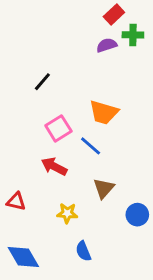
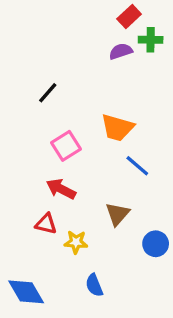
blue line: (91, 146) -> (137, 166), moved
red triangle: (16, 201) -> (46, 224), moved

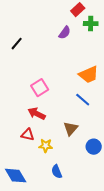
purple semicircle: (121, 51) -> (65, 33), moved, turned 144
black line: (48, 93) -> (17, 44), moved
orange trapezoid: (117, 128) -> (89, 75), moved, turned -40

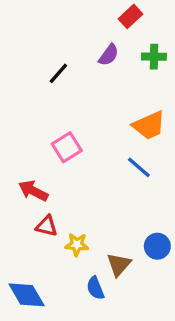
green cross: (91, 24) -> (154, 57), moved
black line: (17, 44) -> (58, 73), moved
red arrow: (37, 114) -> (33, 191), moved
brown triangle: (71, 129) -> (119, 265), moved

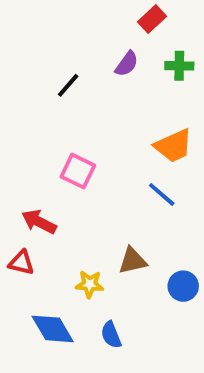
pink square: (67, 147) -> (78, 171), turned -32
red triangle: (47, 226) -> (21, 263), moved
brown triangle: (119, 265) -> (132, 261), moved, turned 36
blue diamond: (27, 295) -> (53, 329), moved

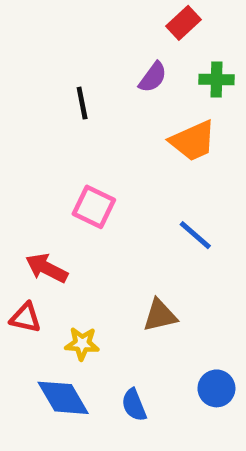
black line: (68, 85) -> (82, 103), turned -52
orange trapezoid: (173, 146) -> (193, 141), moved
yellow star: (90, 284) -> (82, 344), moved
blue circle: (183, 286) -> (216, 388), moved

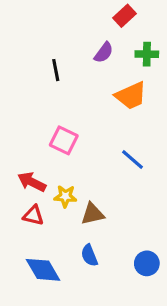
brown triangle: (160, 315) -> (93, 214), moved
red triangle: (25, 318) -> (33, 215), moved
yellow star: (82, 344) -> (65, 196), moved
blue semicircle: (134, 405) -> (89, 255), moved

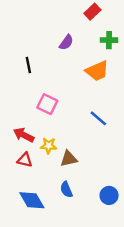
purple semicircle: (104, 52) -> (66, 42), moved
black line: (56, 70) -> (28, 65), moved

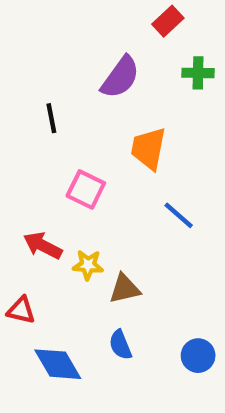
purple semicircle: (66, 42) -> (120, 77), size x1.5
orange trapezoid: (97, 71) -> (148, 148), moved, turned 125
red triangle: (25, 160) -> (21, 310), moved

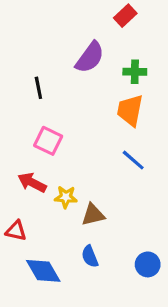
green cross: (198, 73) -> (135, 72), moved
orange trapezoid: (148, 148) -> (130, 110), moved
pink square: (86, 189) -> (48, 141), moved

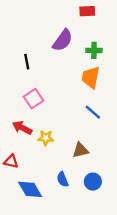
red rectangle: (125, 16) -> (87, 11), turned 40
pink square: (48, 141) -> (33, 99), turned 30
brown triangle: (93, 215) -> (81, 150), moved
blue circle: (148, 264) -> (93, 182), moved

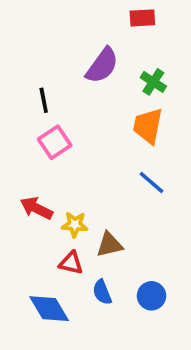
green cross: (94, 50) -> (153, 82), turned 32
pink square: (33, 99) -> (55, 142), moved
brown triangle: (81, 150) -> (109, 245), moved
red triangle: (11, 161) -> (71, 263), moved

